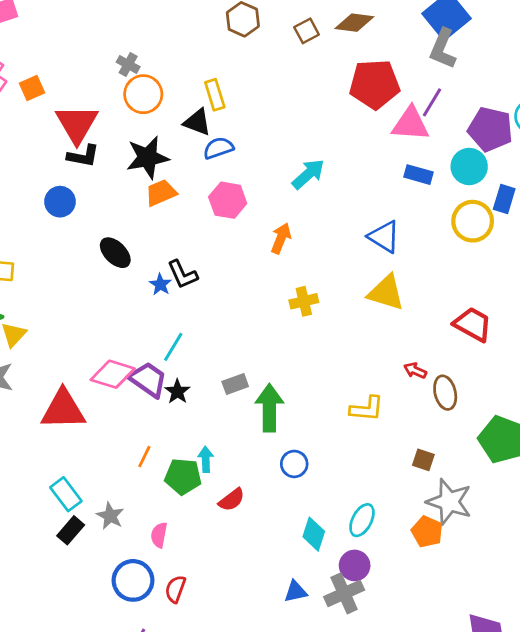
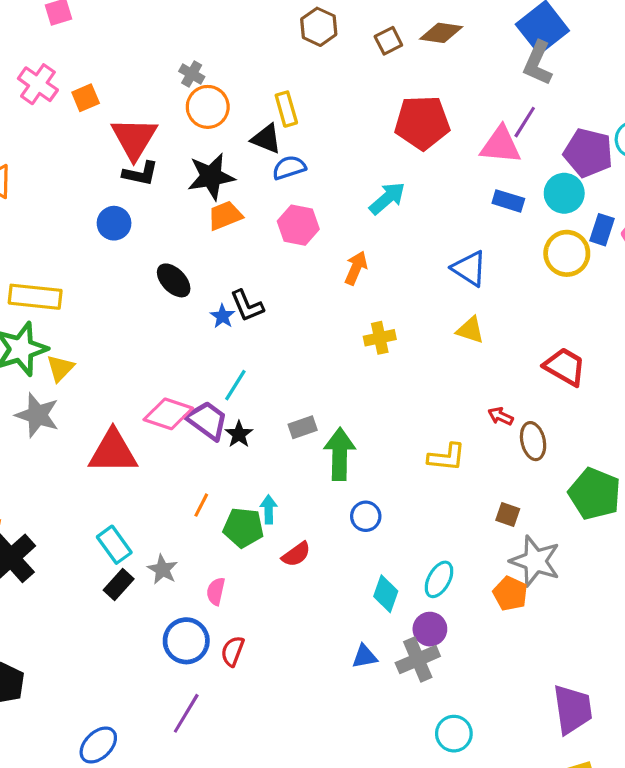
red pentagon: (375, 84) -> (422, 123), moved
yellow triangle: (386, 293) -> (470, 330), size x0.7

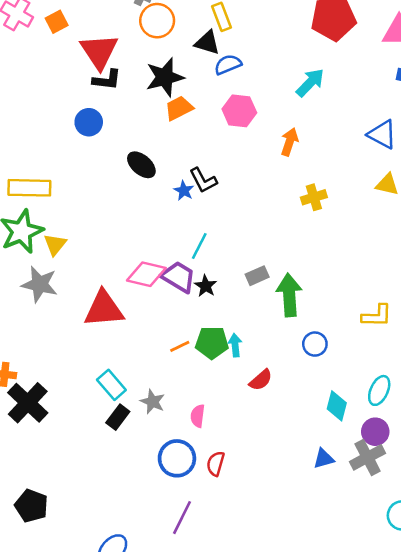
yellow L-shape: (447, 457) -> (377, 316), moved
orange line: (201, 505) -> (180, 346), turned 42
green pentagon: (243, 528) -> (212, 343), moved

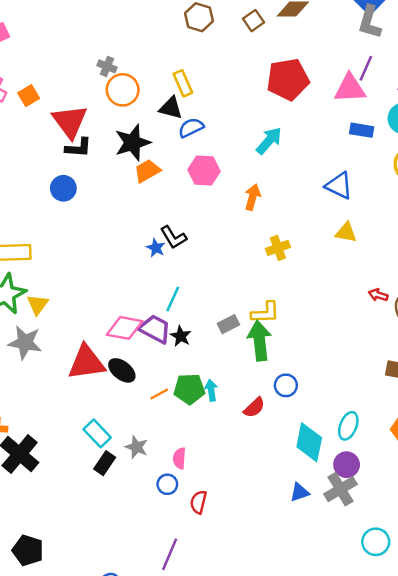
black ellipse: (141, 165) -> (122, 370), moved
yellow L-shape: (377, 316) -> (265, 313), moved
red semicircle: (261, 380) -> (254, 407), moved
cyan diamond: (337, 406) -> (309, 442), size x1.4
blue circle: (177, 458) -> (167, 484), moved, size x0.6

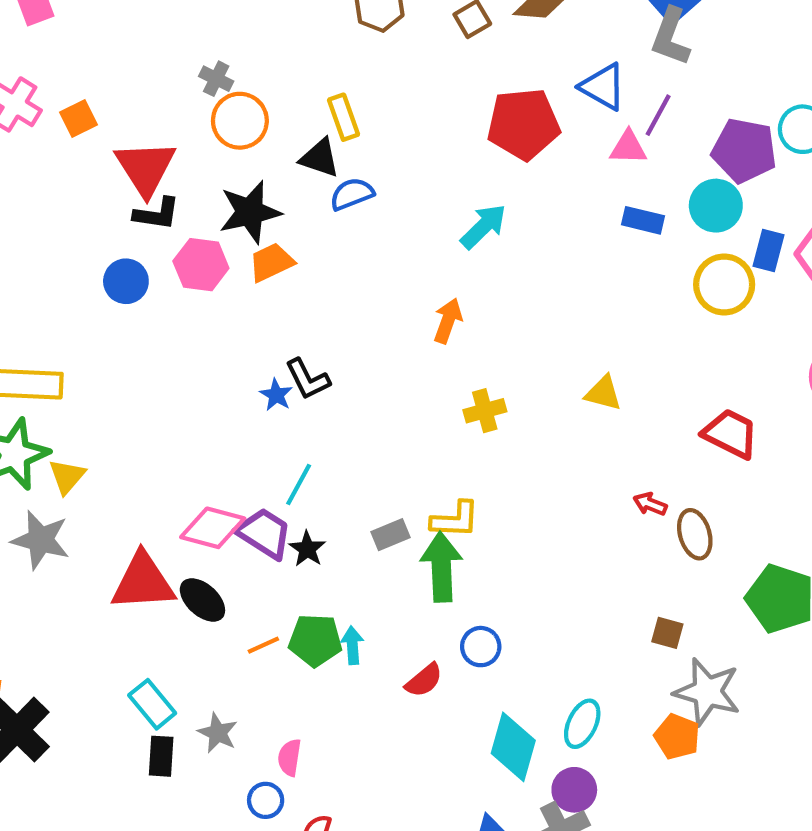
pink triangle: (350, 88) -> (628, 147), size x0.7
pink hexagon: (204, 171) -> (201, 265), moved
blue triangle: (339, 186) -> (603, 87), moved
black rectangle: (105, 463) -> (161, 756), turned -35

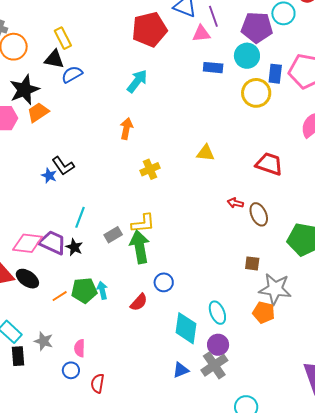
purple line: (658, 115) -> (213, 16), turned -40
cyan line: (299, 484) -> (80, 217), moved
cyan ellipse: (582, 724) -> (217, 313), turned -40

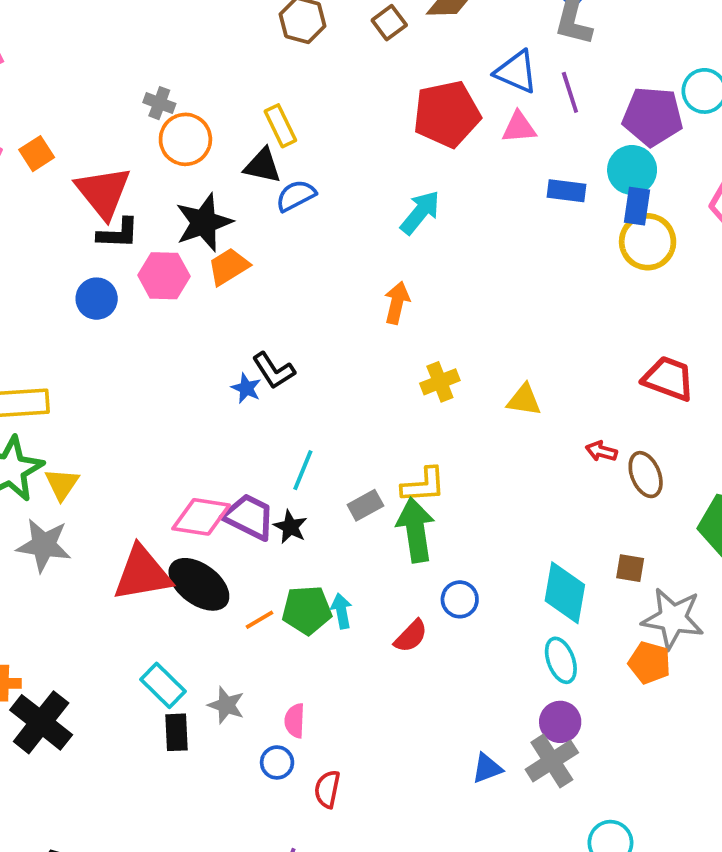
pink triangle: (201, 34) -> (519, 127), moved
blue rectangle: (275, 74) -> (637, 206), moved
yellow triangle: (206, 153) -> (524, 400), moved
black ellipse: (27, 279) -> (199, 584), size x1.4
cyan diamond: (186, 328) -> (565, 593), moved

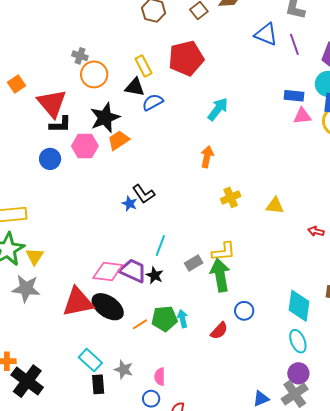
red pentagon: (447, 114) -> (186, 58), moved
pink triangle: (519, 127) -> (302, 116), moved

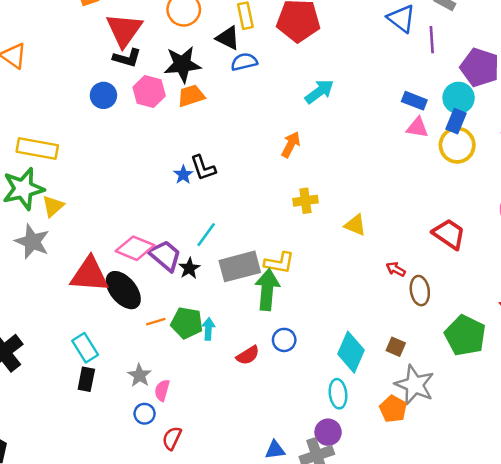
gray rectangle: (194, 263) -> (240, 266), size x1.8
gray star: (124, 369) -> (139, 375), moved

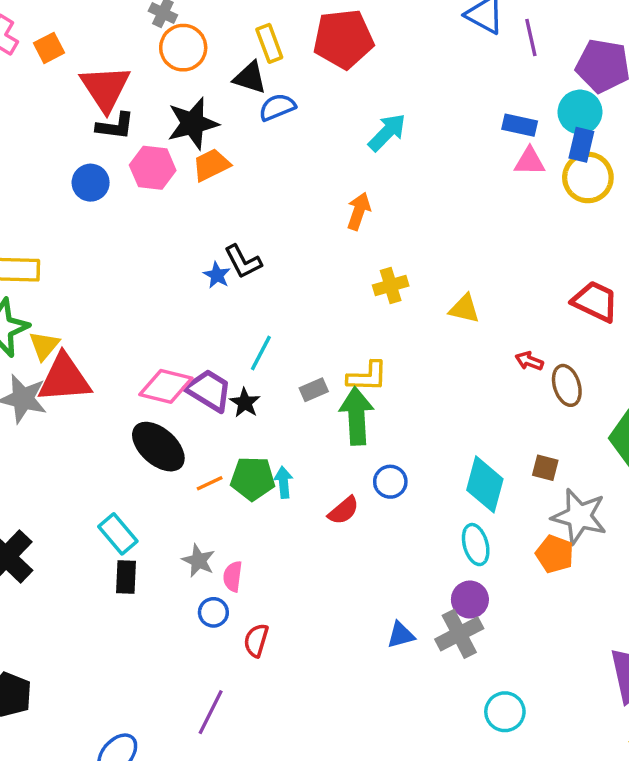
gray rectangle: (240, 266) -> (314, 390), size x0.5
red triangle: (89, 275) -> (64, 378), moved

